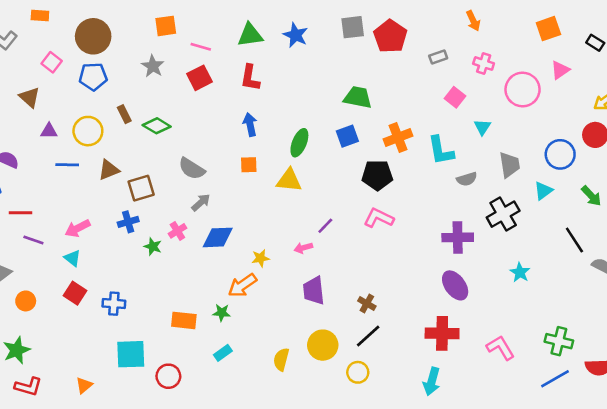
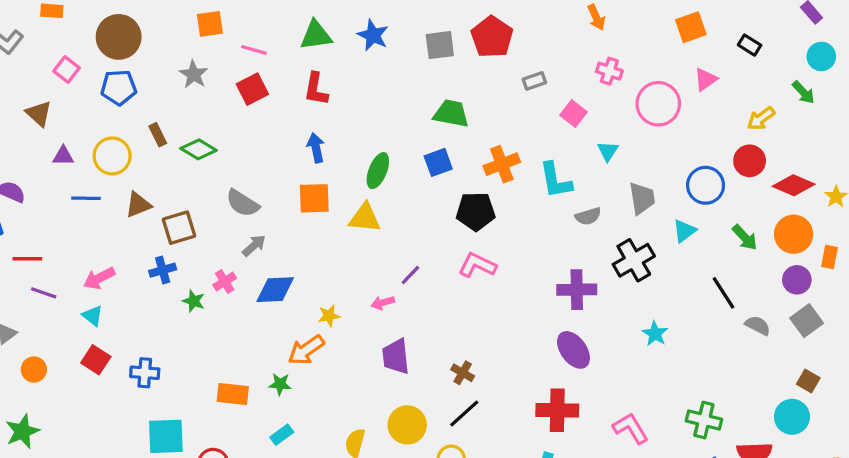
gray square: (353, 27) -> (440, 45), moved
gray rectangle: (438, 57) -> (534, 81), moved
orange square: (249, 165) -> (314, 198), size x1.5

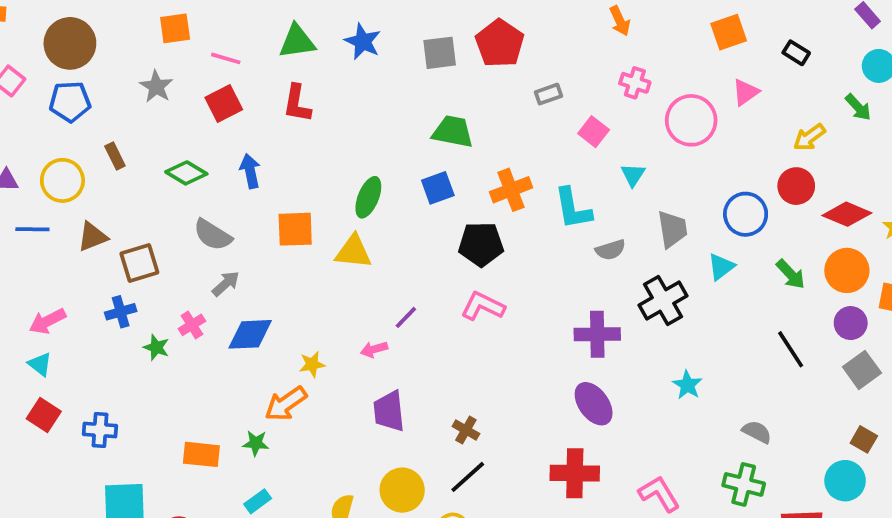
blue arrow: (316, 148) -> (250, 171), moved
green diamond: (199, 149) -> (186, 173), moved
black line: (723, 293) -> (791, 349), moved
gray semicircle: (758, 325) -> (757, 432), moved

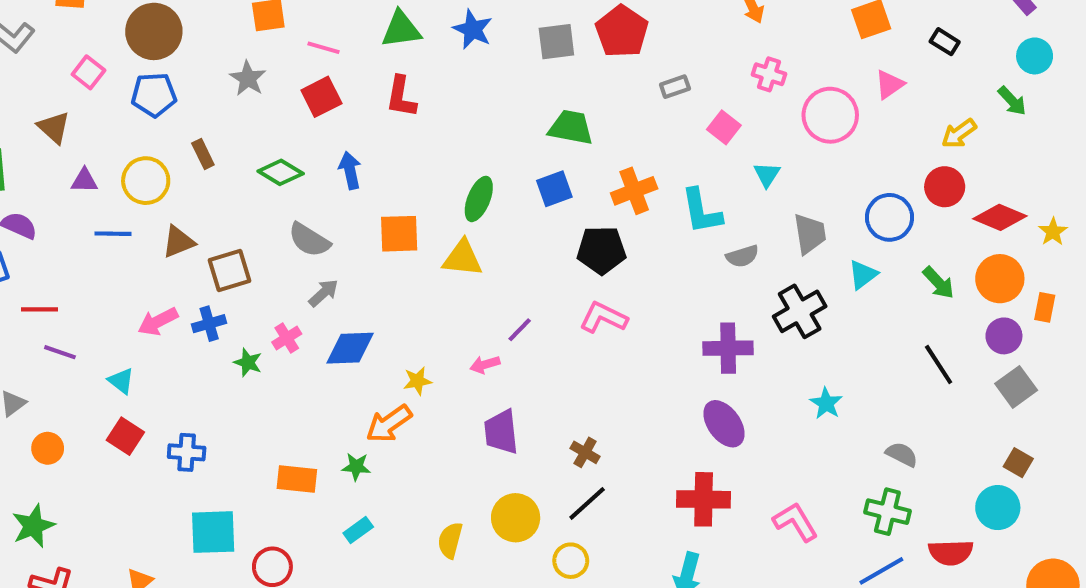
pink arrow: (47, 321) -> (158, 322), moved

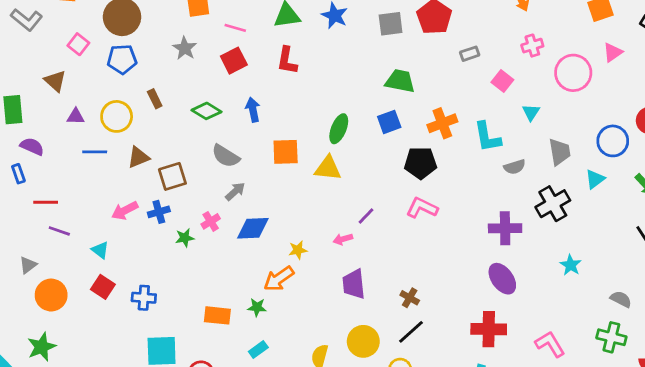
pink cross: (769, 74) -> (532, 46), turned -35
green star: (248, 362) -> (185, 238), turned -30
orange circle: (48, 448) -> (51, 295), size x1.5

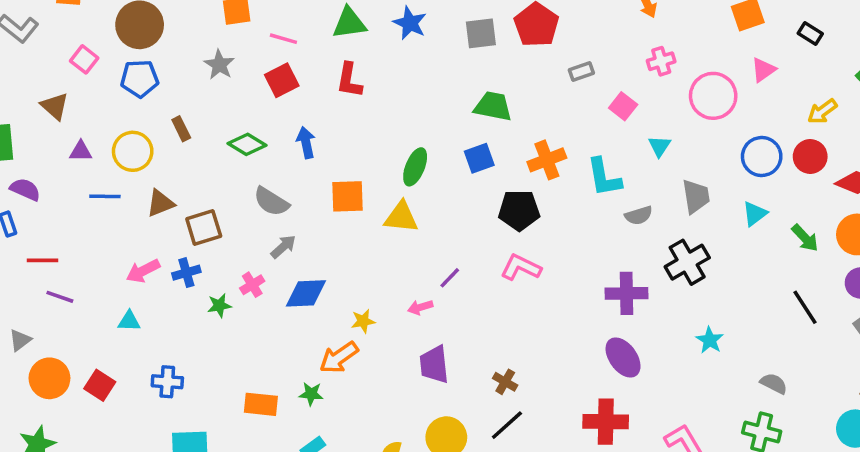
blue circle: (613, 141) -> (762, 156), moved
cyan triangle: (595, 179) -> (755, 214), moved
cyan triangle: (100, 250) -> (129, 321), moved, turned -36
red square: (103, 287) -> (100, 385), moved

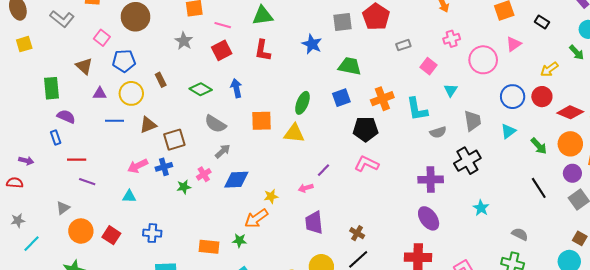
blue star: (410, 23) -> (312, 44), moved
blue pentagon: (140, 79) -> (124, 61), moved

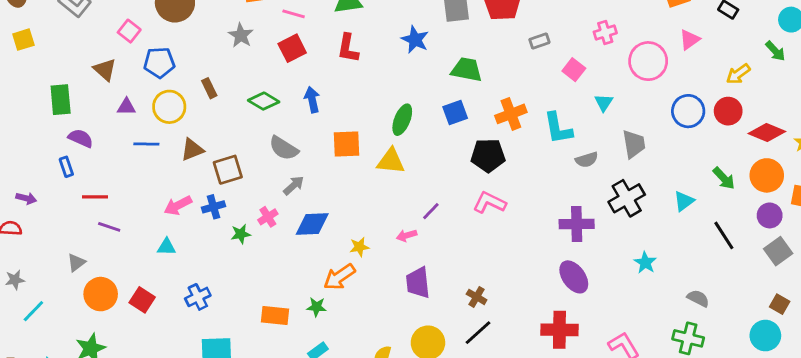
cyan triangle: (508, 131) -> (684, 201), moved
blue cross: (152, 233) -> (198, 297), turned -30

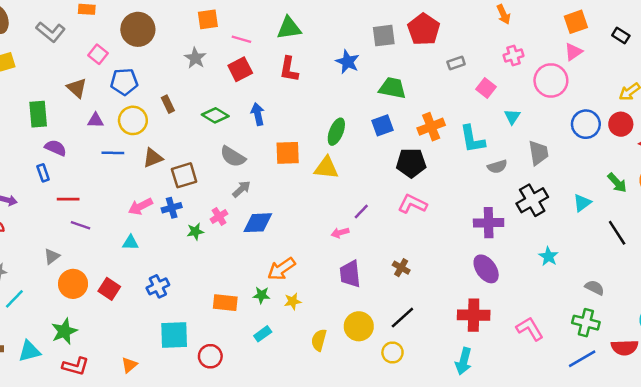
pink triangle: (690, 40) -> (573, 52), moved
yellow star: (359, 247) -> (293, 301), moved
brown cross: (477, 297) -> (401, 268), moved

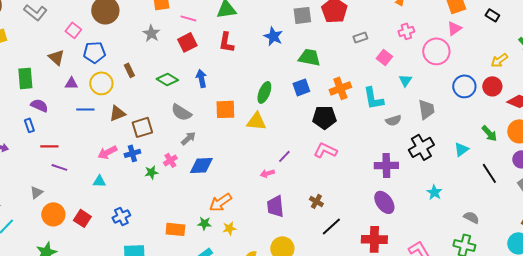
black line: (402, 318) -> (331, 226), moved

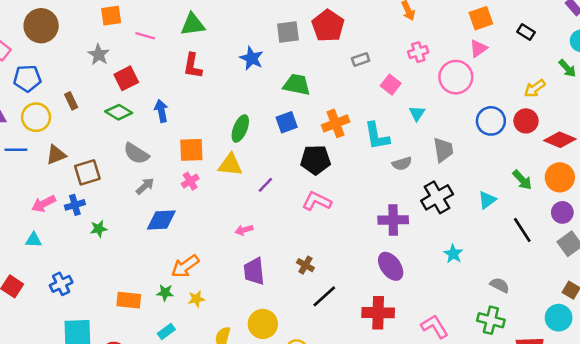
red square: (187, 42) -> (126, 78), moved
purple line: (284, 156) -> (265, 185), moved
pink cross: (170, 160) -> (190, 181), moved

